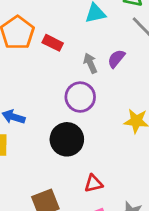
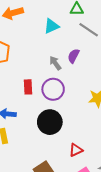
red rectangle: (53, 43) -> (28, 87), moved, turned 72

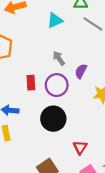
purple semicircle: (73, 56) -> (81, 71), moved
red triangle: (76, 150) -> (80, 147), turned -32

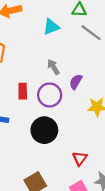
red triangle: (80, 147) -> (80, 158), moved

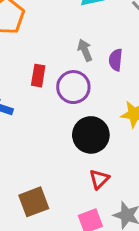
purple semicircle: (76, 82) -> (116, 60), moved, turned -35
black circle: (44, 130) -> (91, 135), moved

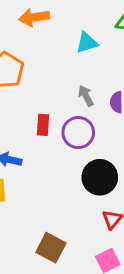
brown square: (34, 202) -> (51, 248), turned -36

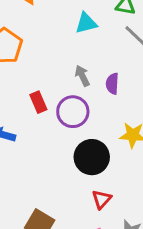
red rectangle: (43, 125) -> (38, 102), turned -30

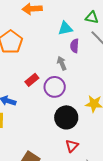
purple semicircle: (112, 84) -> (75, 46), moved
red rectangle: (38, 102) -> (32, 80), turned 72

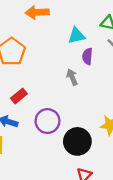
red rectangle: (32, 80) -> (19, 96), moved
purple circle: (55, 87) -> (47, 121), moved

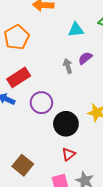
purple semicircle: (87, 56) -> (85, 58), moved, turned 40
red rectangle: (19, 96) -> (19, 77), size x1.5

